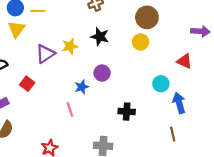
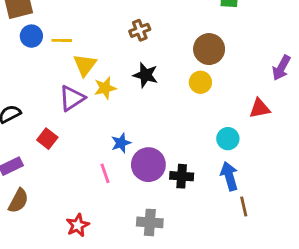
yellow triangle: (16, 29) -> (85, 65), moved
purple arrow: (200, 31) -> (281, 68), turned 114
red triangle: (184, 61) -> (260, 108), turned -35
purple circle: (102, 73) -> (148, 165), moved, size x1.5
blue arrow: (179, 103) -> (229, 176), moved

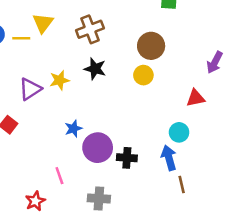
brown cross: (140, 30) -> (90, 29), size x1.5
yellow triangle: (85, 65) -> (43, 23), moved
cyan circle: (228, 139) -> (179, 132), moved
pink line: (105, 173) -> (59, 176), moved

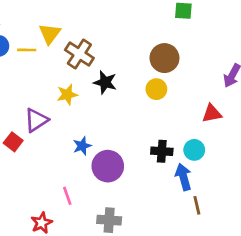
brown cross: (90, 29) -> (79, 54), moved, turned -36
purple triangle: (30, 89) -> (36, 120), moved
black cross: (127, 158) -> (162, 151), moved

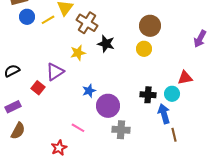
yellow line: (27, 50) -> (48, 20), turned -32
red triangle: (212, 113) -> (185, 78), moved
pink line: (67, 196) -> (78, 128), turned -40
gray cross: (109, 220) -> (121, 130), moved

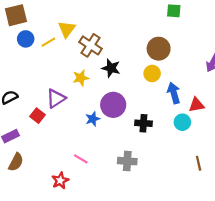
black cross: (148, 95) -> (143, 123), moved
purple circle: (108, 106) -> (113, 105), moved
blue arrow: (164, 114) -> (174, 93), moved
brown line: (174, 135) -> (199, 163), moved

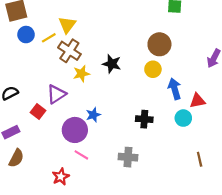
brown cross: (90, 45) -> (69, 51), moved
purple circle: (113, 105) -> (75, 130), moved

